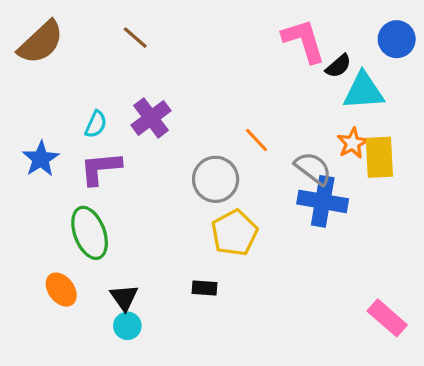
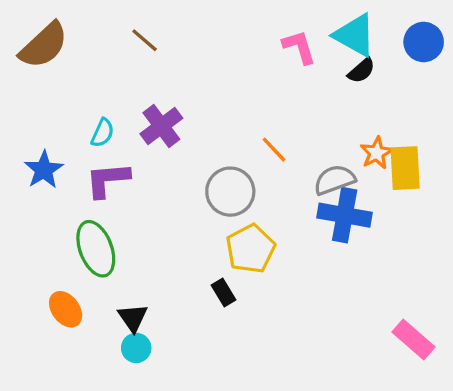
pink L-shape: (304, 41) -> (299, 47), moved, size x0.7
cyan triangle: (364, 91) -> (355, 35), moved, turned 33
gray semicircle: (313, 168) -> (334, 180), turned -57
black rectangle: (205, 288) -> (224, 292), moved, turned 55

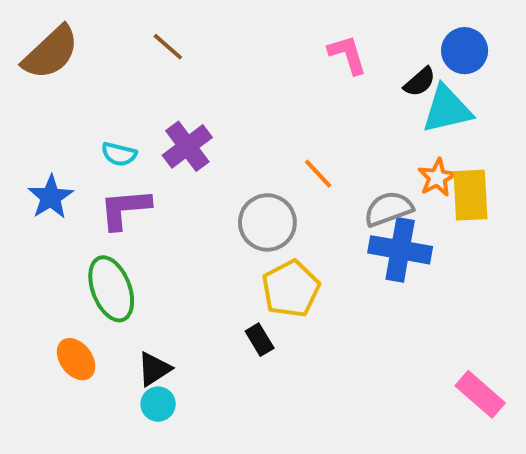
cyan triangle: (355, 35) -> (447, 109), moved, turned -42
blue circle: (424, 42) -> (465, 51), moved
cyan semicircle: (103, 133) -> (119, 154), turned 80
black triangle: (133, 318) -> (154, 369), turned 32

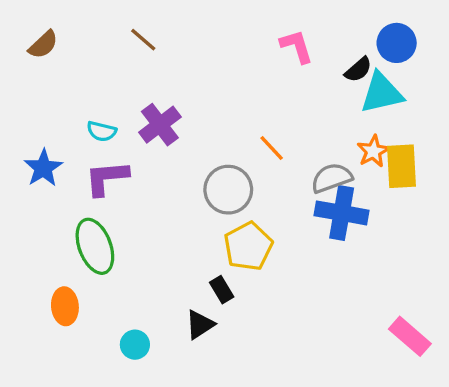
brown semicircle: (51, 53) -> (43, 45), size x0.6
orange ellipse: (76, 359) -> (65, 306), turned 32
black triangle: (154, 369) -> (200, 325), moved

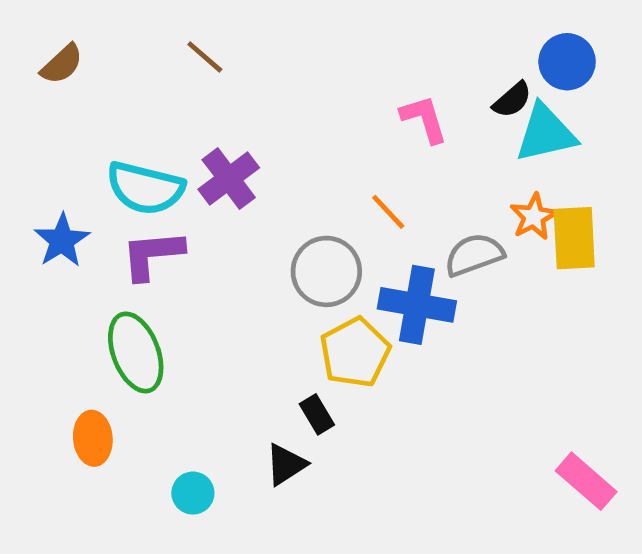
pink L-shape: (297, 46) -> (424, 119), moved
cyan semicircle: (102, 131) -> (145, 188), size x1.8
blue cross: (342, 213) -> (417, 305), moved

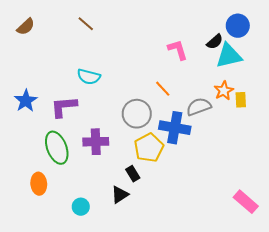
purple cross: (229, 179) -> (96, 142), moved, turned 35
cyan semicircle: (145, 188) -> (89, 77), moved, size x0.7
yellow rectangle: (574, 238) -> (241, 100), size x0.6

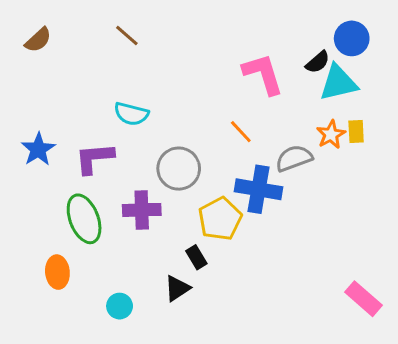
pink L-shape: (178, 50) -> (263, 74), size x1.4
yellow rectangle: (241, 100) -> (356, 132), moved
gray circle: (137, 114) -> (179, 169), moved

